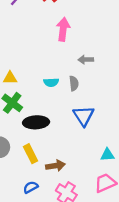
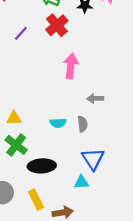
cyan triangle: (107, 155) -> (81, 182), moved

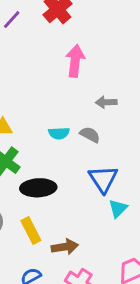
gray semicircle: (82, 124) -> (90, 135), turned -56
cyan triangle: (81, 182) -> (118, 208), moved, turned -42

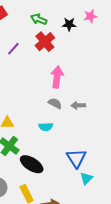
gray semicircle: (90, 135) -> (55, 103), moved
black ellipse: (38, 188) -> (32, 164), turned 35

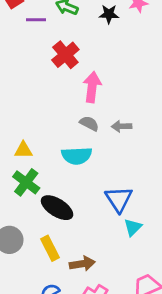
red cross: (45, 42) -> (65, 55), moved
purple line: (13, 49) -> (36, 20), moved, turned 48
cyan semicircle: (46, 127) -> (77, 156), size x1.5

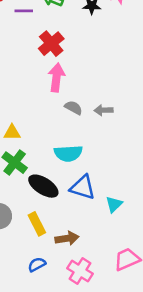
pink arrow: (92, 87) -> (56, 78), moved
cyan semicircle: (77, 156) -> (68, 153), moved
blue triangle: (119, 199) -> (83, 187), moved, turned -40

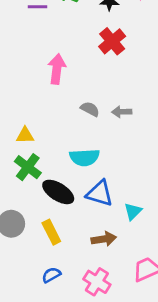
red cross: (51, 44) -> (112, 41), moved
pink arrow: (56, 78) -> (57, 69), moved
brown arrow: (67, 238) -> (104, 239), moved

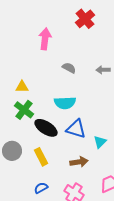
gray arrow: (122, 112) -> (103, 70), moved

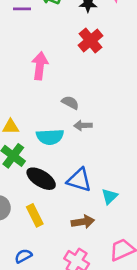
gray arrow: (103, 70) -> (83, 125), moved
cyan semicircle: (65, 103) -> (50, 137), moved
blue semicircle: (41, 188) -> (23, 256), moved

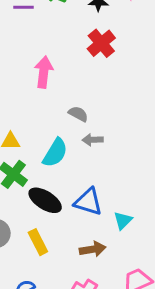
cyan semicircle: (50, 137) -> (55, 153), turned -56

